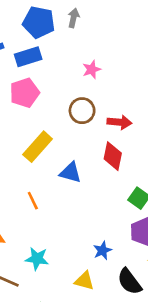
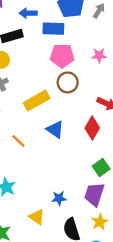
pink pentagon: (25, 93) -> (62, 56), moved
brown circle: (82, 111) -> (68, 82), moved
orange line: (33, 201) -> (19, 141), turned -40

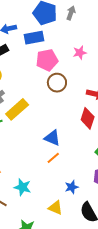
yellow rectangle: (37, 101) -> (17, 109), moved
blue triangle: (55, 129) -> (52, 138), moved
orange line: (19, 141) -> (53, 158), moved, turned -72

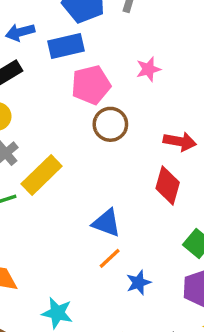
blue star: (72, 187) -> (139, 283), moved

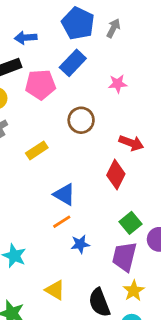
blue rectangle: (66, 46) -> (73, 63), moved, turned -44
pink pentagon: (91, 85) -> (40, 85), moved
yellow rectangle: (42, 175) -> (37, 150), moved, size x0.7

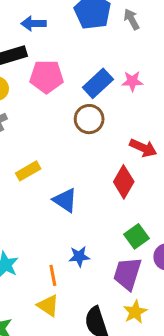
gray arrow: (113, 28) -> (132, 19), turned -60
blue rectangle: (73, 63) -> (98, 83), moved
yellow rectangle: (37, 150) -> (28, 171), moved
orange line: (62, 222) -> (53, 275), moved, turned -72

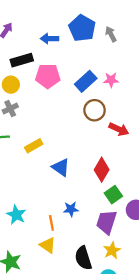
blue arrow: (33, 23) -> (49, 39), moved
brown circle: (89, 119) -> (95, 110), moved
red diamond: (124, 182) -> (102, 170), moved

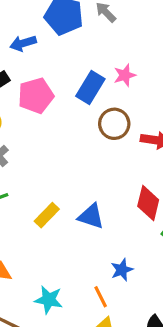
yellow rectangle: (34, 146) -> (47, 215), moved

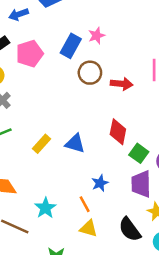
cyan star: (49, 300) -> (45, 208), turned 30

